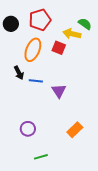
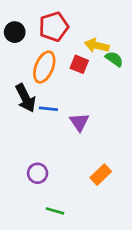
green semicircle: (85, 24) -> (114, 59), moved
black arrow: (19, 73) -> (25, 98), size x1.5
green line: (41, 157) -> (55, 211), turned 32

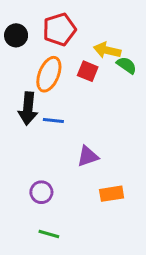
black arrow: (25, 98) -> (28, 109), turned 32
purple triangle: (79, 122) -> (88, 156), moved, turned 45
orange rectangle: (101, 175) -> (112, 194), turned 35
green line: (55, 211) -> (49, 234), moved

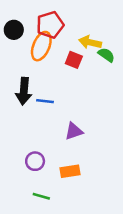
orange ellipse: (49, 74) -> (41, 46), moved
orange rectangle: (112, 194) -> (70, 171), moved

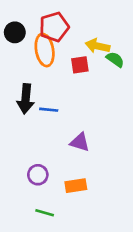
orange ellipse: (41, 46) -> (45, 50), turned -32
red square: (74, 60) -> (80, 65), turned -30
purple triangle: (74, 131) -> (80, 142), turned 36

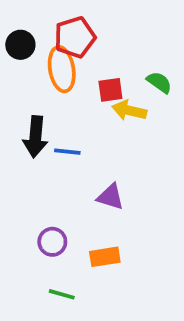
yellow arrow: (97, 46) -> (129, 110), moved

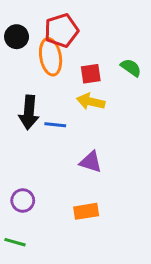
yellow arrow: (129, 110) -> (91, 102), moved
purple circle: (52, 242) -> (23, 201), moved
green line: (62, 294) -> (15, 242), moved

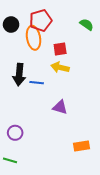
green semicircle: (131, 68) -> (87, 25), moved
orange rectangle: (86, 211) -> (82, 146), moved

